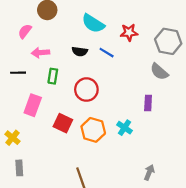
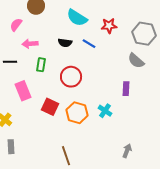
pink rectangle: (33, 105) -> (23, 91), turned -42

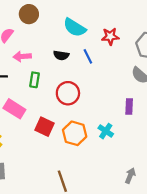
blue line: (89, 44) -> (88, 56), turned 32
pink rectangle: (23, 91) -> (14, 109), turned -36

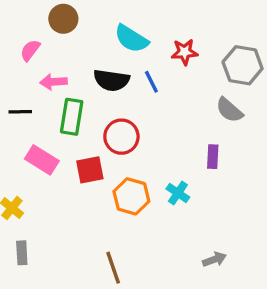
black semicircle: (61, 55) -> (111, 80), size x1.5
green rectangle: (34, 80) -> (72, 117), size x1.5
red square: (45, 127) -> (90, 170), moved, turned -36
gray arrow: (130, 176) -> (214, 259), turned 48

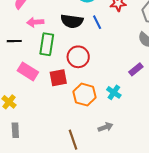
purple rectangle: (213, 157) -> (136, 69), turned 48
gray arrow: (214, 259) -> (105, 127), moved

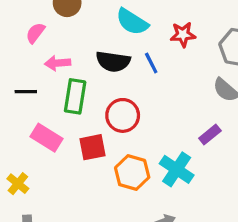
cyan cross: (114, 92) -> (177, 169), size x1.5

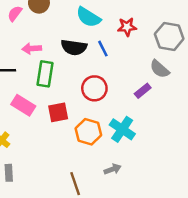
pink semicircle: (35, 33) -> (15, 14), moved
red circle: (123, 115) -> (94, 88), moved
purple rectangle: (210, 134) -> (143, 91), moved

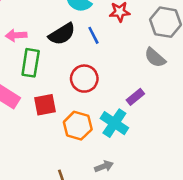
black semicircle: (74, 47) -> (62, 34), turned -40
purple rectangle: (143, 91) -> (135, 97), moved

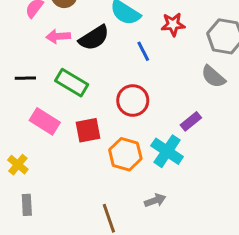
black semicircle: (62, 34) -> (94, 38), moved
pink arrow: (16, 35) -> (58, 36), moved
green rectangle: (31, 63) -> (72, 83), turned -68

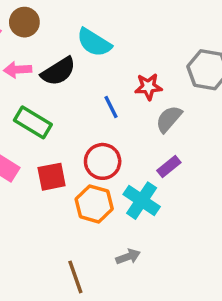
red star: (173, 24) -> (148, 87), moved
blue line: (143, 51) -> (111, 107), moved
gray semicircle: (213, 77) -> (169, 119), moved, turned 90
red circle: (133, 100) -> (103, 161), moved

